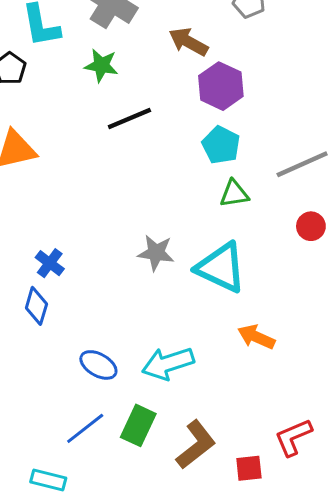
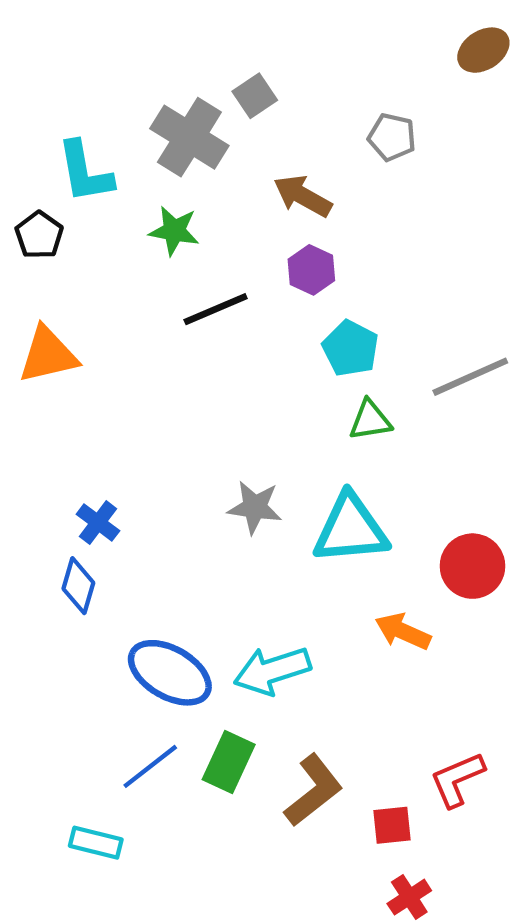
purple hexagon: (221, 86) -> (311, 270), moved, size x0.7
red circle: (311, 226) -> (472, 566), moved, size x1.5
cyan triangle: (221, 268) -> (351, 529), turned -30
blue ellipse: (98, 365) -> (170, 673), size x1.5

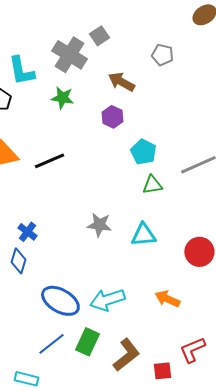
purple hexagon: (311, 270) -> (112, 117), moved
black line: (216, 309) -> (49, 161), moved
cyan triangle: (351, 529) -> (143, 235), size x0.7
orange arrow: (403, 631) -> (167, 299), moved

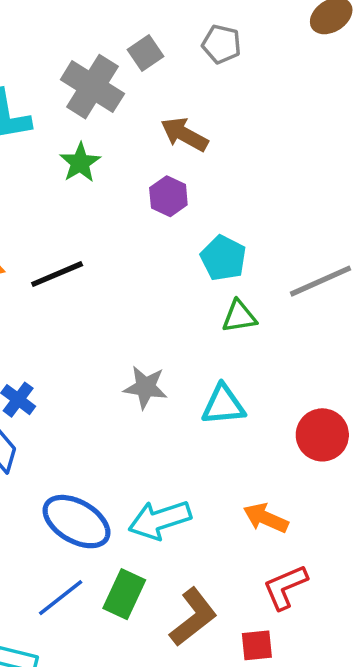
gray pentagon: (162, 55) -> (222, 44), moved
green star: (62, 98) -> (80, 163), turned 30
red L-shape: (192, 350) -> (285, 587), moved

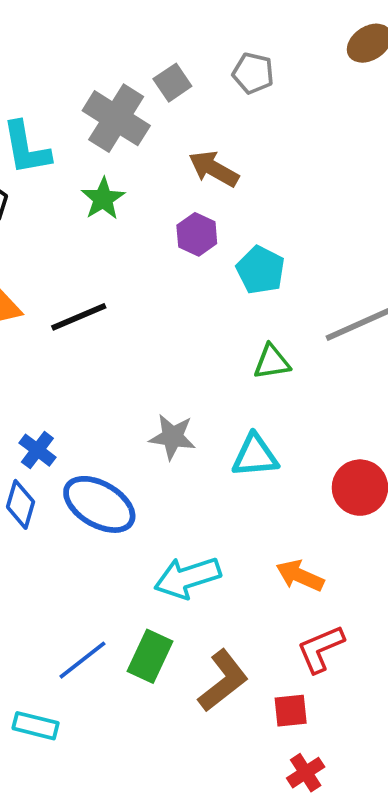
cyan pentagon: (223, 258) -> (261, 270), moved
blue ellipse: (77, 522) -> (99, 504), moved

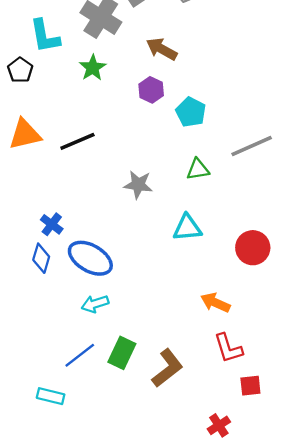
gray star: (172, 437) -> (138, 185), moved
cyan arrow: (187, 578) -> (95, 304), moved, size x0.7
red L-shape: (321, 649) -> (228, 348), turned -84
red square: (291, 711) -> (250, 386), moved

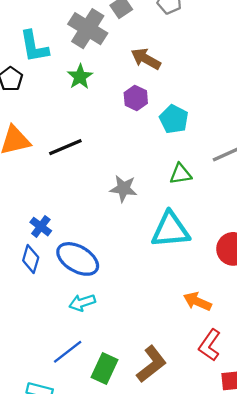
cyan triangle: (187, 228) -> (170, 230), size x1.4
red L-shape: (228, 348) -> (210, 345), turned 52
green rectangle: (122, 353) -> (105, 369), moved

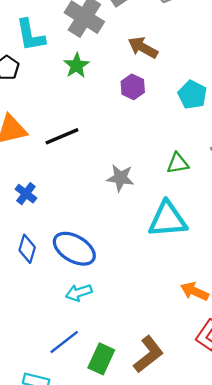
cyan pentagon: (174, 119) -> (192, 95), moved
blue cross: (41, 227) -> (26, 194), moved

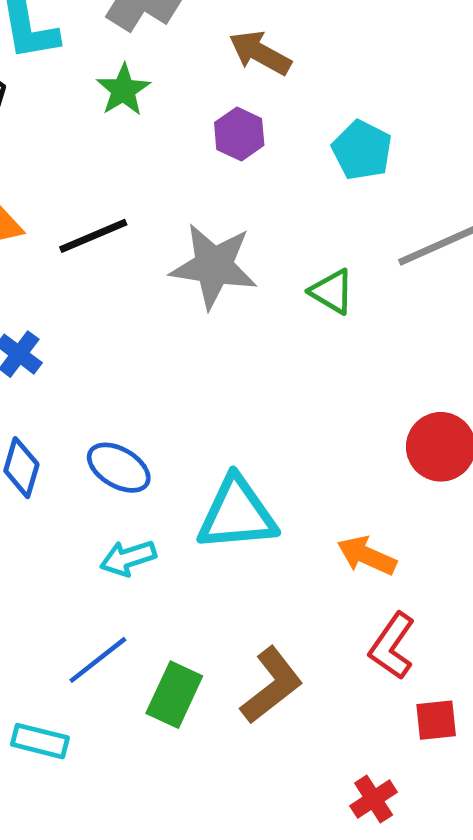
green triangle: (178, 163) -> (332, 292), turned 40
gray star: (120, 178) -> (214, 266), moved, size x1.5
cyan triangle: (168, 219) -> (237, 514), moved
blue ellipse: (74, 249) -> (119, 468), size x0.7

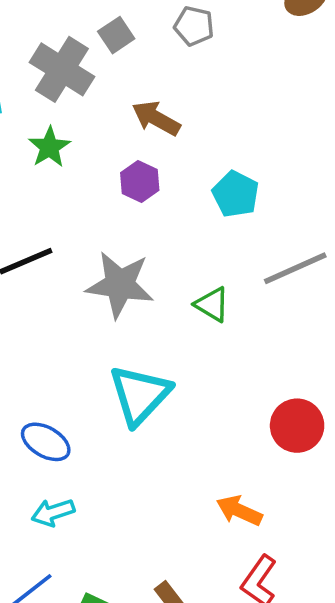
cyan triangle: (237, 514) -> (140, 395), moved, turned -42

